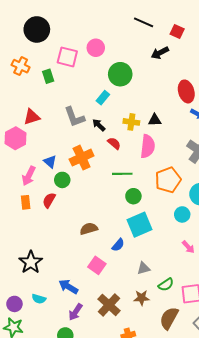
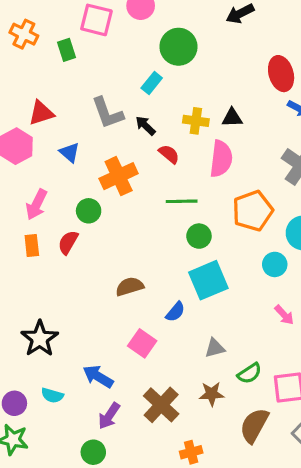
blue triangle: (50, 162) -> (70, 152), moved

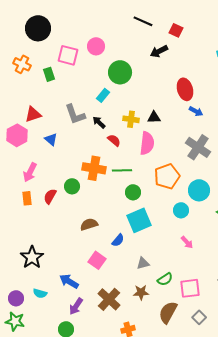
orange cross: (119, 176) -> (94, 168), moved, turned 35
green circle: (89, 211) -> (72, 186), moved

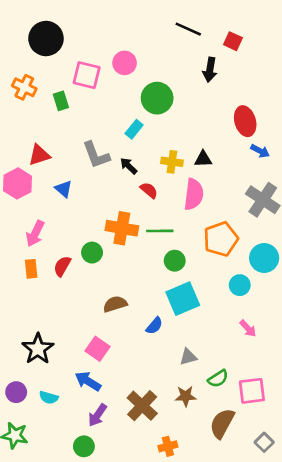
black arrow: (159, 51) -> (210, 70), turned -54
pink square: (97, 260) -> (97, 349), moved
purple circle: (16, 298) -> (16, 392), moved
gray square: (199, 317) -> (264, 442), moved

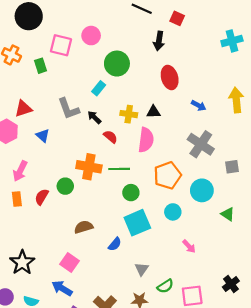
red ellipse: (245, 121) -> (170, 77), moved
cyan circle: (240, 285) -> (173, 212), moved
gray triangle: (188, 357) -> (142, 269), turned -40

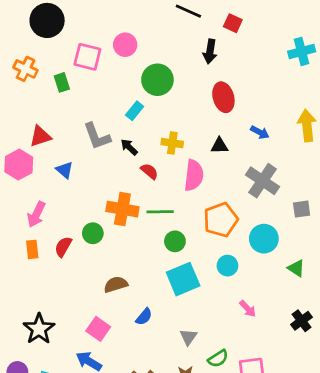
black triangle: (153, 112) -> (219, 146), moved
blue semicircle: (115, 244) -> (144, 317), moved
black cross: (231, 284) -> (302, 321), moved

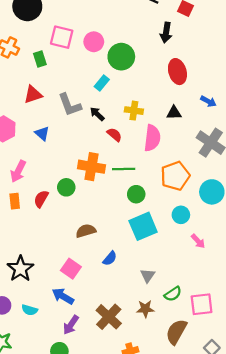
pink circle: (125, 45) -> (94, 42), moved
red triangle: (40, 136) -> (33, 94), moved
pink arrow: (248, 309) -> (198, 241), moved

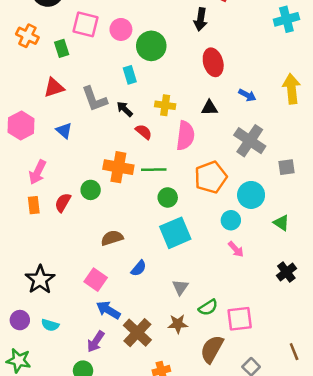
cyan rectangle: (102, 83) -> (130, 75), turned -56
cyan circle: (181, 215) -> (231, 220), moved
blue arrow: (63, 296) -> (108, 310), moved

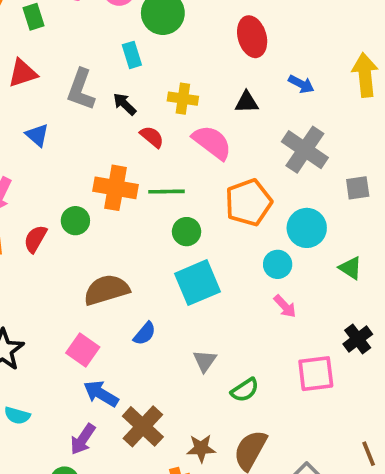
gray L-shape: (94, 99) -> (81, 90), turned 40
pink semicircle: (185, 136) -> (212, 142), turned -60
brown semicircle: (112, 238) -> (106, 290), size x1.4
pink square: (240, 319) -> (316, 374), moved
brown star: (178, 324) -> (201, 448), moved

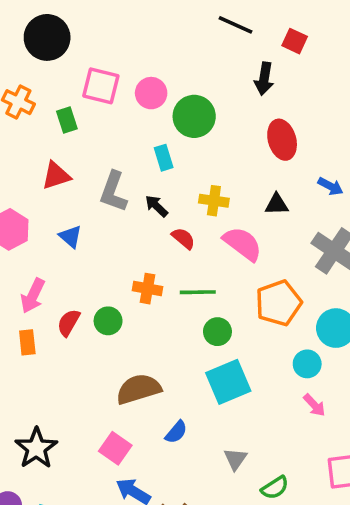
orange cross: (116, 188) -> (148, 289), size x0.7
red semicircle: (35, 239) -> (69, 323), moved

